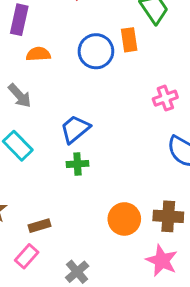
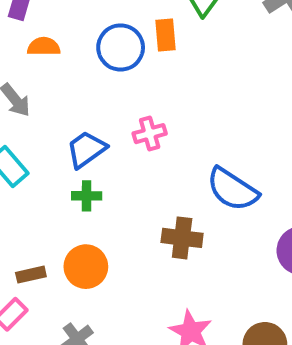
pink cross: (165, 98) -> (150, 134), moved
brown cross: (168, 216) -> (182, 238), moved
orange circle: (124, 219) -> (86, 267), moved

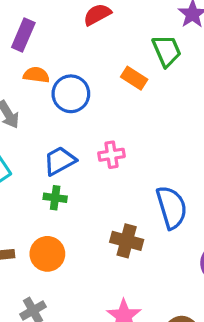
orange rectangle: (166, 35) -> (134, 78), turned -60
blue circle: (121, 47) -> (71, 94), moved
blue semicircle: (232, 189) -> (172, 207), turned -147

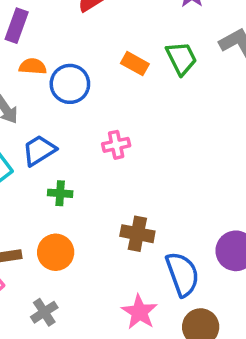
green trapezoid: (167, 51) -> (181, 58), moved
blue trapezoid: (60, 161) -> (39, 150), moved
blue semicircle: (172, 207) -> (182, 274), moved

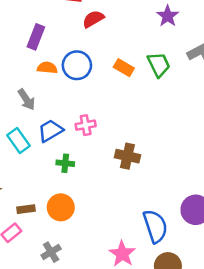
blue circle: (70, 84) -> (77, 65), moved
pink cross: (116, 145) -> (86, 125), moved
brown cross: (137, 234) -> (127, 156), moved

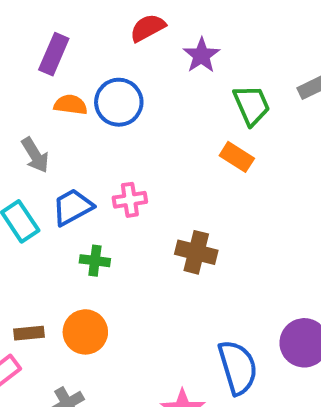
purple star: (168, 16) -> (201, 55), moved
orange rectangle: (124, 68) -> (237, 157), moved

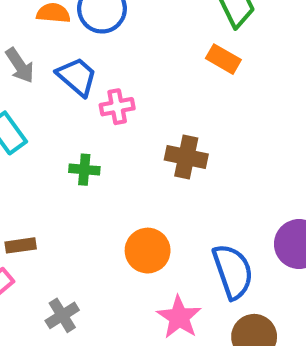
blue trapezoid: (72, 207) -> (77, 77), moved, turned 72
orange circle: (85, 332) -> (148, 251), moved

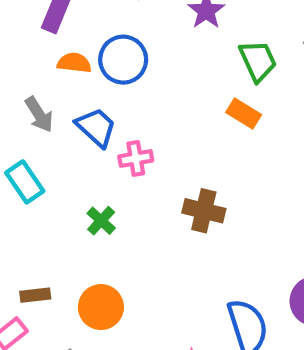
green cross: (84, 170) -> (101, 221), turned 36
orange circle: (148, 251) -> (101, 307), moved

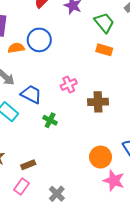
blue trapezoid: (96, 127) -> (31, 94), moved
pink cross: (136, 158) -> (69, 84), moved
orange circle: (101, 307) -> (101, 157), moved

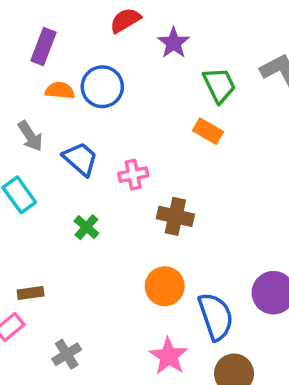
blue trapezoid: (31, 94) -> (80, 159), moved
orange circle: (101, 157) -> (165, 286), moved

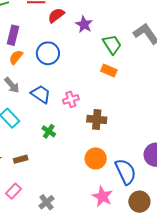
orange semicircle: (60, 91) -> (16, 57), moved, turned -49
brown rectangle: (31, 293) -> (21, 159), moved

